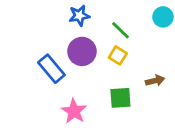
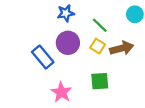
brown arrow: (155, 81) -> (122, 48), moved, size x1.5

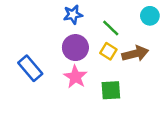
blue rectangle: (43, 57) -> (30, 68), moved
pink star: (61, 92) -> (75, 77), moved

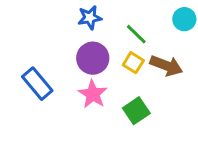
brown arrow: (135, 54) -> (166, 66), turned 35
green square: (111, 90) -> (136, 111), turned -30

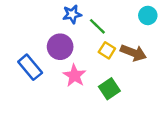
green line: (136, 34) -> (97, 26), moved
purple circle: (93, 58) -> (60, 47), moved

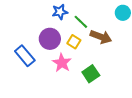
yellow square: (107, 50) -> (74, 42), moved
brown arrow: (133, 53) -> (101, 37), moved

